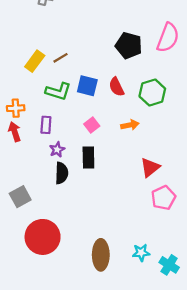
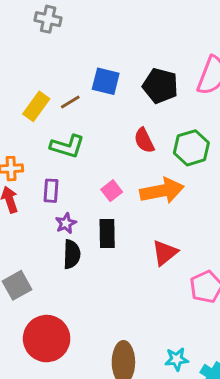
blue square: (87, 86) -> (106, 81), moved
orange arrow: (130, 125) -> (162, 191), size x1.8
red triangle: (150, 167) -> (165, 253), moved

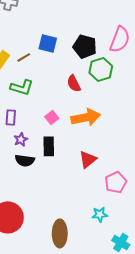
green hexagon: (191, 148) -> (101, 69), moved
black semicircle: (72, 254) -> (25, 160), turned 96
cyan star: (177, 359) -> (100, 214), moved

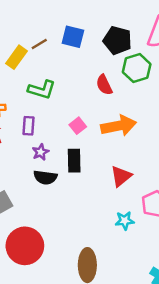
brown line: (24, 57) -> (39, 44), moved
cyan star: (100, 214) -> (125, 221), moved

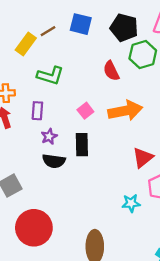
red triangle: (121, 176) -> (143, 158), moved

